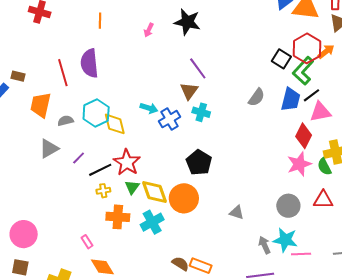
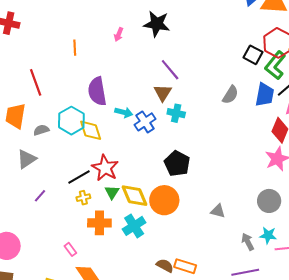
orange line: (100, 21) -> (75, 48), moved
purple semicircle: (89, 63) -> (97, 91), moved
purple line: (79, 158) -> (40, 196), moved
cyan star: (285, 240) -> (268, 235), size x0.7

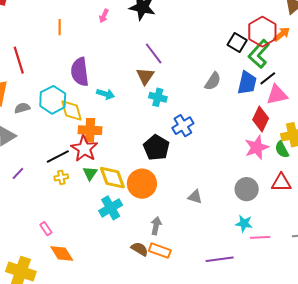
blue cross: (145, 122) -> (183, 126), moved
orange cross: (99, 223) -> (90, 130), moved
gray arrow: (248, 242) -> (156, 226), moved, turned 36

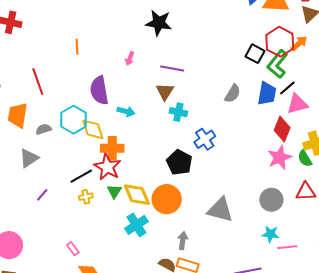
pink arrow: (104, 16) -> (130, 59), moved
purple line: (154, 53) -> (172, 69), turned -40
gray triangle: (195, 197) -> (220, 210), size x1.8

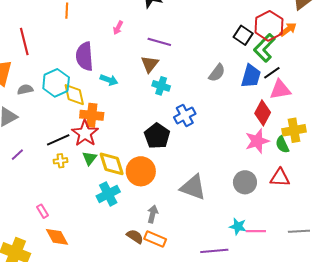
cyan star: (270, 234) -> (238, 226), moved

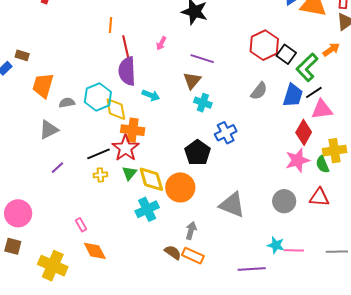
red hexagon: (269, 26) -> (264, 45), moved
red line: (24, 41) -> (126, 49), moved

